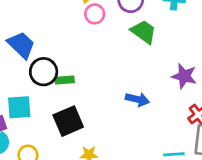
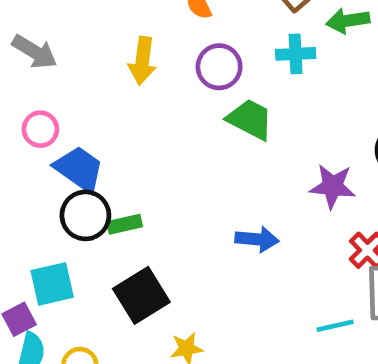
pink circle: (95, 14) -> (40, 129), moved
blue trapezoid: (21, 45) -> (79, 169), moved

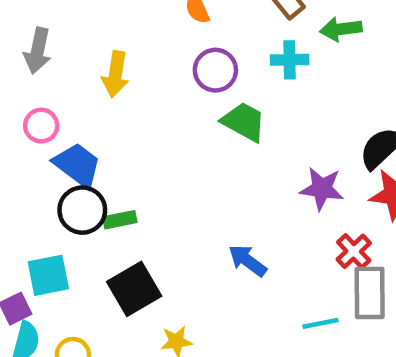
gray arrow: (35, 52) -> (38, 51), turned 69
yellow arrow: (142, 61) -> (115, 74), moved
blue arrow: (257, 239) -> (247, 261), moved, turned -150

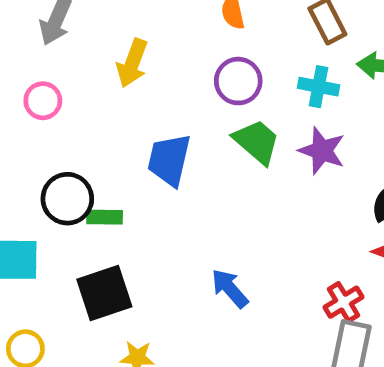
blue trapezoid: (77, 165) -> (169, 160), moved, turned -126
purple star: (322, 189) -> (322, 151), moved

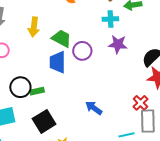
purple circle: (238, 81) -> (82, 51), moved
green trapezoid: (257, 142) -> (62, 38), moved

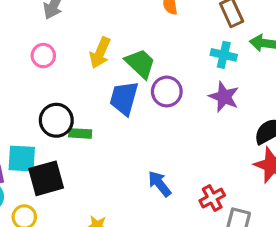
yellow arrow: (34, 27) -> (100, 53), moved
red cross: (140, 103) -> (212, 198), moved
black square: (44, 121) -> (46, 178), moved

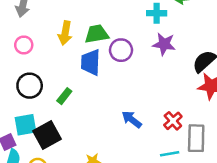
green trapezoid: (140, 63) -> (97, 34), turned -40
black circle: (56, 120) -> (30, 86), moved
green rectangle: (80, 133) -> (64, 96), turned -42

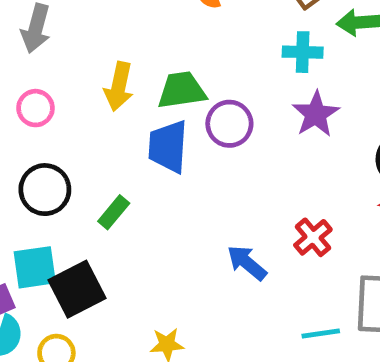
purple star: (164, 44) -> (316, 114), turned 30
red cross: (173, 121) -> (313, 237), moved

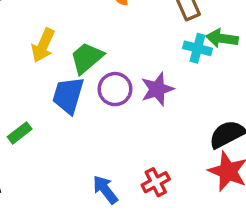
cyan cross: (303, 52) -> (197, 48), moved
green trapezoid: (182, 90) -> (87, 58), turned -45
purple star: (316, 114) -> (157, 89), moved

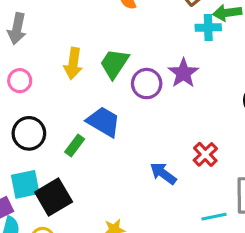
blue trapezoid: (68, 95) -> (104, 122), moved, turned 120

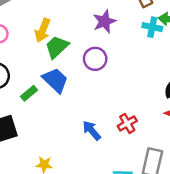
green trapezoid: (114, 64) -> (57, 47), moved
purple star: (183, 73) -> (104, 21), moved

